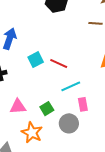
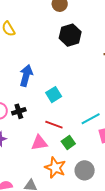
red line: (59, 63) -> (54, 125), moved
gray circle: (69, 123) -> (85, 170), moved

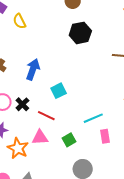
black cross: (19, 111) -> (22, 104), turned -32
red line: (54, 125) -> (46, 116), moved
orange star: (55, 168) -> (18, 148), moved

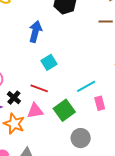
blue arrow: (33, 69) -> (35, 32), moved
black cross: (22, 104) -> (14, 98), moved
green square: (69, 140) -> (64, 110), size x1.5

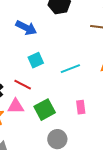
blue arrow: (35, 32) -> (26, 28), turned 95
cyan line: (86, 86) -> (70, 69), moved

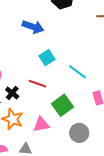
cyan line: (70, 69) -> (77, 72), moved, turned 66
pink triangle: (16, 106) -> (41, 124), moved

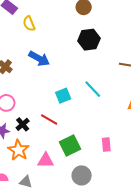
blue arrow: (33, 27) -> (39, 59), moved
cyan line: (77, 72) -> (93, 89), moved

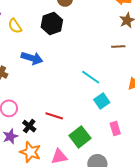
black hexagon: (89, 40) -> (52, 23), moved
cyan square: (63, 96) -> (102, 101), moved

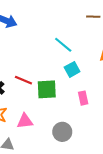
green square: (80, 137) -> (47, 89), moved, turned 30

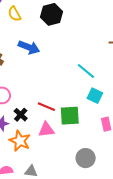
cyan square: (72, 69) -> (95, 96), turned -35
pink triangle: (25, 121) -> (46, 130), moved

